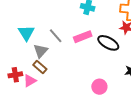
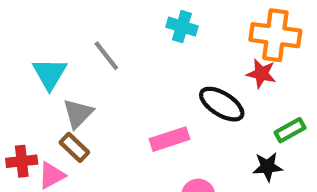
gray line: (56, 36) -> (106, 56), moved
pink rectangle: (83, 37) -> (170, 139), moved

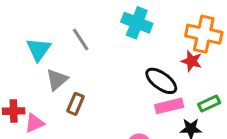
cyan cross: (182, 27) -> (137, 23), size x1.4
pink rectangle: (170, 139) -> (169, 106), moved
brown rectangle: (74, 147) -> (75, 104), moved, turned 65

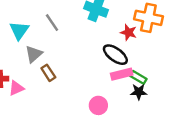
red star: (192, 61) -> (129, 32), moved
brown rectangle: (75, 104) -> (48, 73), turned -56
green rectangle: (209, 104) -> (138, 77), moved, turned 56

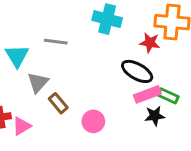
gray line: (52, 23) -> (56, 42), turned -42
black star: (139, 92) -> (155, 116), moved
pink circle: (98, 105) -> (93, 121), moved

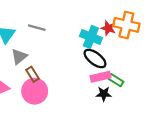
cyan cross: (107, 19) -> (91, 37), moved
red star: (150, 43) -> (108, 28), moved
pink circle: (93, 121) -> (35, 91), moved, size x1.5

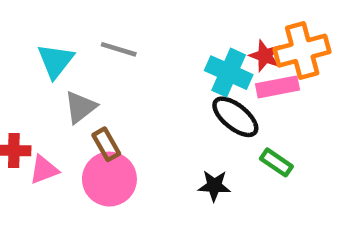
orange cross: (126, 25) -> (302, 51), turned -30
pink rectangle: (100, 77) -> (278, 87), moved
black star: (104, 94) -> (214, 186), moved

